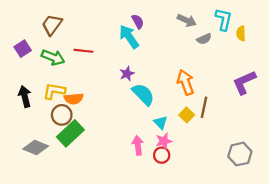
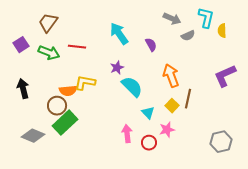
purple semicircle: (138, 21) -> (151, 45), moved
yellow L-shape: (54, 91) -> (85, 83), moved
pink star: (164, 141) -> (167, 130), moved

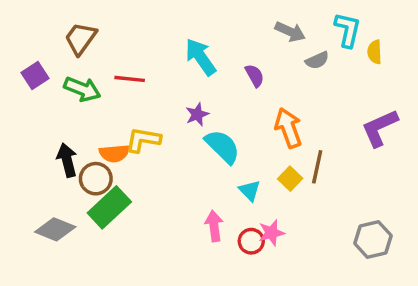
black arrow: (23, 89) -> (67, 160), moved
pink star: (167, 130) -> (272, 233), moved

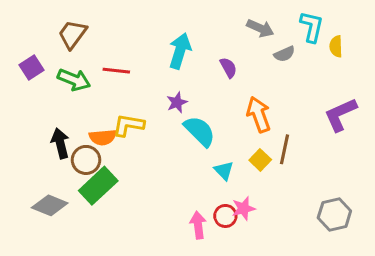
cyan arrow: (201, 57) -> (180, 51), turned 52
pink arrow: (214, 226) -> (198, 225), moved

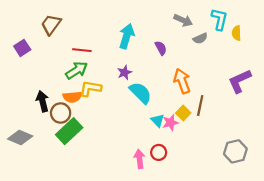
green arrow: (74, 80) -> (77, 70), moved, turned -55
gray diamond: (50, 205) -> (20, 138), moved
pink star: (244, 208) -> (170, 123), moved

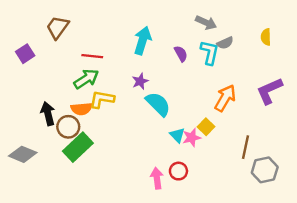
cyan L-shape: (219, 19) -> (210, 53), moved
orange arrow: (182, 81) -> (225, 98), moved, turned 50
brown line: (200, 106) -> (246, 147), moved

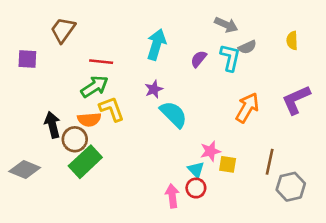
purple square: (25, 54) -> (27, 59), turned 36
purple semicircle: (181, 54) -> (199, 59), turned -112
yellow L-shape: (102, 99) -> (112, 109), turned 60
yellow square: (206, 127) -> (228, 164), moved, turned -35
cyan triangle: (177, 135) -> (196, 170), moved

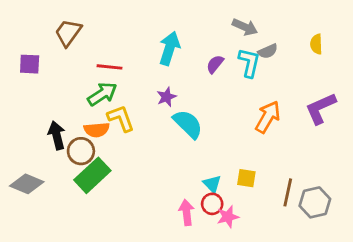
pink star: (210, 151) -> (228, 217), moved
brown line: (270, 162) -> (288, 192), moved

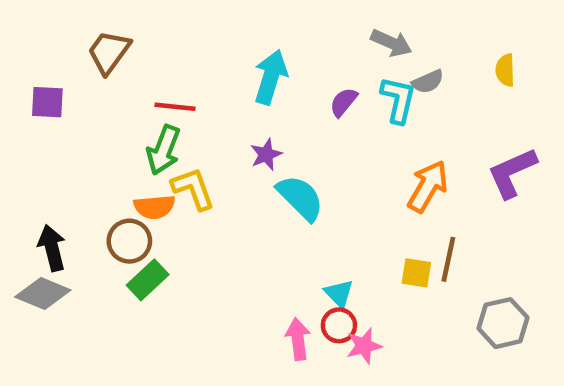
green arrow: (102, 94) -> (164, 150), turned 144
black arrow: (57, 135) -> (52, 248), moved
green rectangle: (92, 175) -> (148, 280), size x0.7
yellow square: (246, 178) -> (416, 273), moved
brown line: (288, 192) -> (448, 259), moved

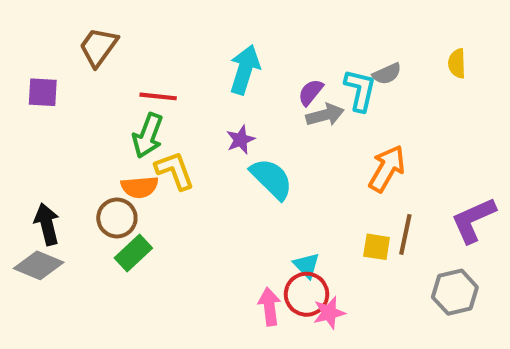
gray arrow: (391, 43) -> (325, 115), moved, turned -39
purple L-shape: (512, 173) -> (473, 220), moved
red circle: (339, 325) -> (307, 294), size x1.4

